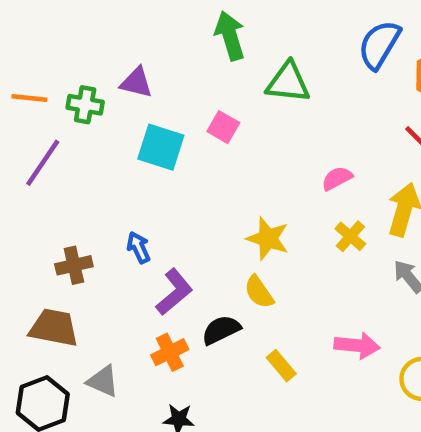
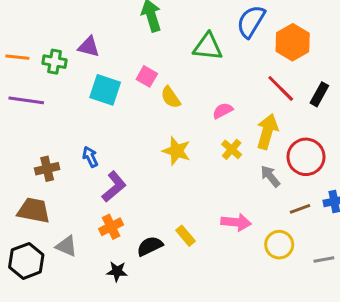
green triangle: (288, 82) -> (208, 47), moved
purple line: (43, 163) -> (26, 100), turned 64
yellow semicircle: (259, 292) -> (171, 97), moved
black semicircle: (221, 330) -> (150, 246), moved

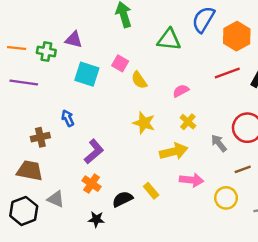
red line: (281, 88) -> (227, 73), turned -65
yellow arrow: (267, 132) -> (174, 151), moved, turned 60
blue arrow: (90, 157) -> (68, 118), moved
orange cross: (111, 227) -> (92, 184), turned -30

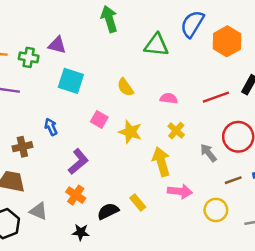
pink square: (120, 63) -> (99, 119), moved
red line: (227, 73) -> (216, 97), moved
pink semicircle: (181, 91) -> (169, 98), turned 35
yellow arrow: (174, 151) -> (161, 162), turned -92

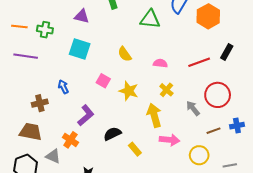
purple triangle: (57, 45) -> (82, 16), moved
orange cross: (76, 195) -> (70, 140), moved
black semicircle: (108, 211) -> (112, 134), moved

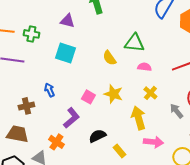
green triangle: (150, 19) -> (134, 43), moved
pink square: (103, 81) -> (88, 97), moved

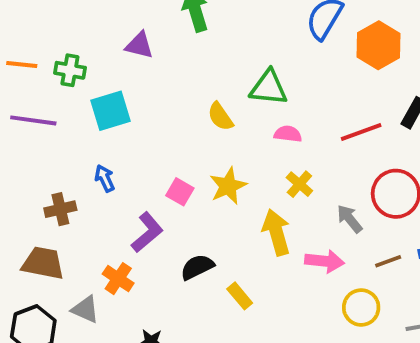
cyan square: (65, 53) -> (110, 111), moved, turned -35
yellow star: (113, 94) -> (228, 186), turned 30
pink arrow: (153, 142) -> (325, 261), moved

